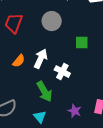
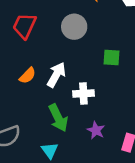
white cross: (62, 72) -> (83, 93), turned -35
purple star: (75, 111) -> (96, 130), moved

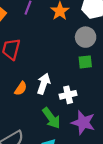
gray circle: (74, 27) -> (86, 37), moved
purple star: (96, 130) -> (83, 123), size x1.6

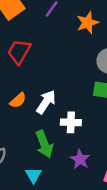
purple star: (83, 123) -> (80, 159), size x0.7

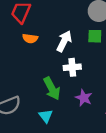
orange semicircle: (18, 100) -> (30, 38), moved, turned 56
white arrow: (46, 102) -> (64, 41), moved

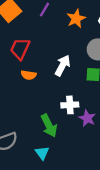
white arrow: (64, 41) -> (63, 65), moved
purple star: (84, 98) -> (87, 118), moved

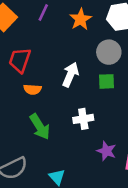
purple star: (87, 118) -> (106, 151), moved
green arrow: (49, 126) -> (40, 127), moved

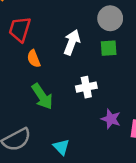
orange semicircle: (33, 89) -> (34, 59), turned 66

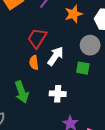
red trapezoid: (20, 29) -> (37, 38), moved
orange semicircle: (34, 59) -> (34, 63), moved

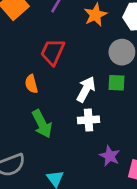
white arrow: (55, 56) -> (86, 89), moved
orange semicircle: (34, 63) -> (31, 84), moved

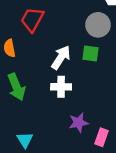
purple star: (110, 156) -> (79, 123), turned 30

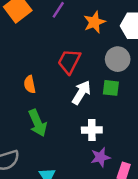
red trapezoid: (32, 19) -> (69, 61), moved
white cross: (61, 87) -> (92, 130), moved

